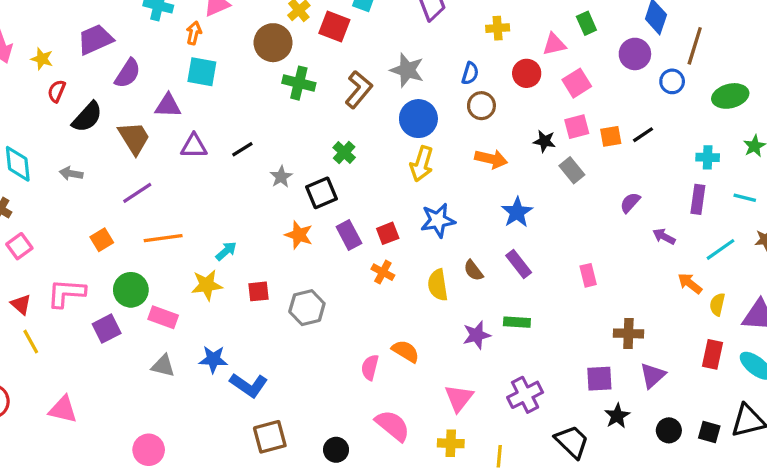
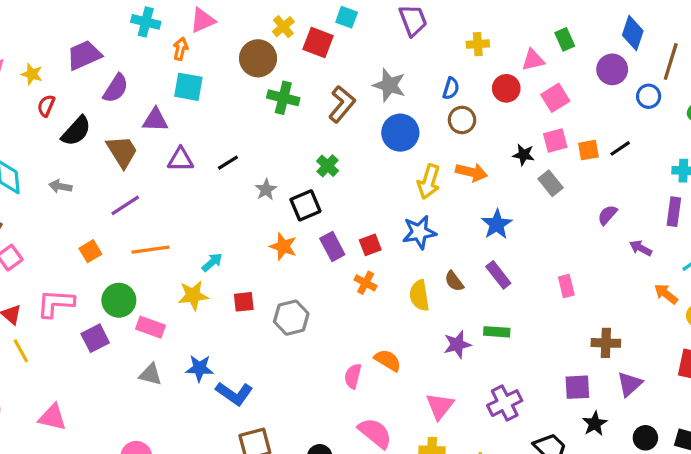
yellow arrow: (422, 164) -> (429, 182), moved

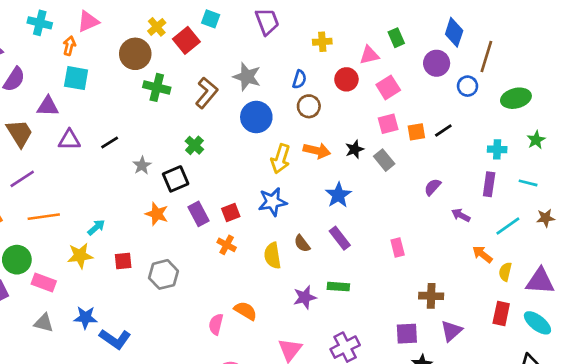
red square: (318, 42) -> (186, 40), turned 30
black star: (524, 155) -> (355, 149), moved, turned -30

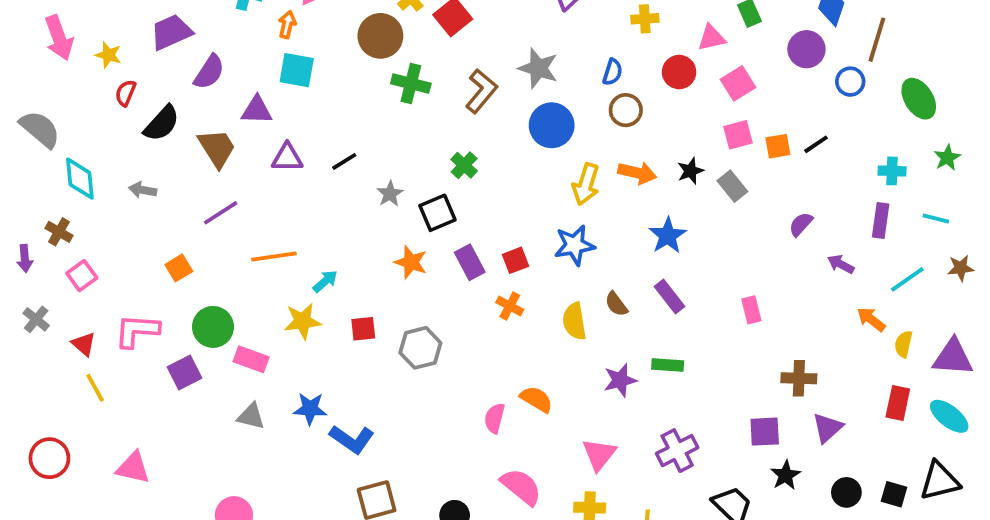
green ellipse: (516, 98) -> (919, 99), turned 72
orange line: (44, 217) -> (274, 257), moved

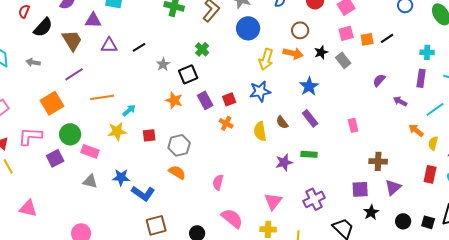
brown circle: (626, 110) -> (300, 30), moved
orange square: (179, 268) -> (52, 103), size x1.6
orange semicircle: (536, 399) -> (177, 172), moved

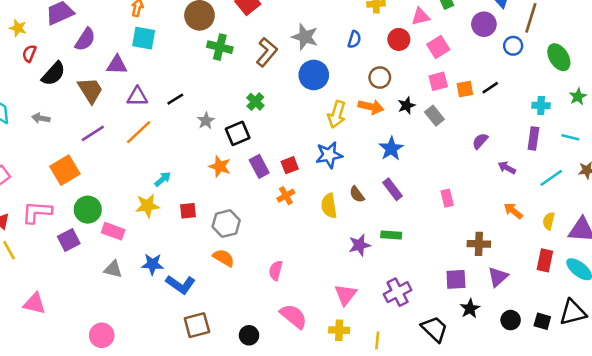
orange line: (102, 97) -> (139, 132), moved, turned -35
orange cross: (226, 123) -> (286, 196), turned 32
orange arrow: (416, 130) -> (513, 211), moved

